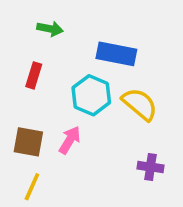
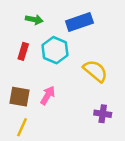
blue rectangle: (116, 54) -> (79, 22), moved, turned -30
cyan hexagon: (91, 95) -> (55, 50), moved

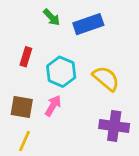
green arrow: (34, 20) -> (52, 17), moved, turned 35
cyan hexagon: (55, 50) -> (61, 72), moved
purple cross: (103, 114) -> (114, 126), size x1.5

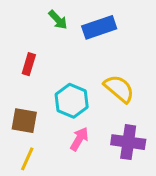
cyan hexagon: (61, 72) -> (72, 101), moved
pink arrow: (53, 106) -> (79, 139), moved

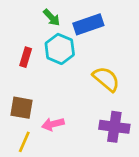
cyan hexagon: (72, 101) -> (60, 49), moved
pink arrow: (79, 139) -> (53, 124), moved, turned -135

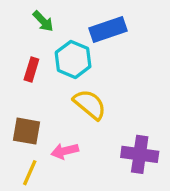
green arrow: (52, 18) -> (43, 21), moved
yellow semicircle: (106, 79) -> (90, 104), moved

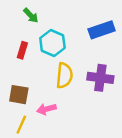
blue rectangle: (108, 29) -> (102, 30), moved
yellow semicircle: (90, 104) -> (64, 75), turned 55
purple cross: (140, 154) -> (100, 78), moved

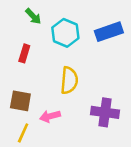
cyan hexagon: (52, 43) -> (65, 33), moved
purple cross: (100, 78) -> (105, 112), moved

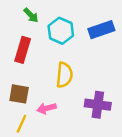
red rectangle: (24, 53) -> (23, 50), size x1.5

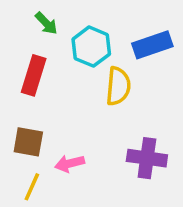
yellow semicircle: (64, 75) -> (118, 86), moved

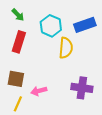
green arrow: (46, 23) -> (18, 15), moved

